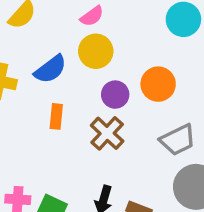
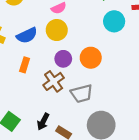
gray trapezoid: (178, 140) -> (82, 94), moved

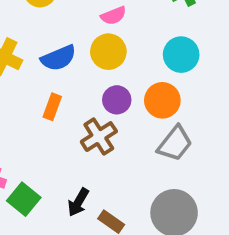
cyan circle: (114, 21) -> (181, 55), moved
gray trapezoid: (82, 94) -> (175, 143), moved, turned -40

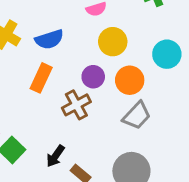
yellow circle: (108, 52) -> (113, 42), moved
cyan circle: (181, 55) -> (167, 54), moved
orange rectangle: (52, 107) -> (41, 78), size x1.4

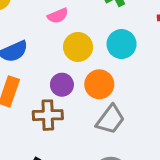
cyan circle: (167, 54) -> (122, 44), moved
brown cross: (76, 105) -> (48, 115), turned 32

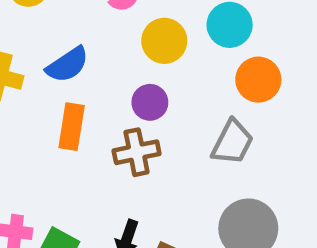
orange circle: (99, 84) -> (258, 80), moved

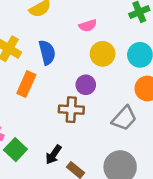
blue semicircle: (67, 65) -> (47, 52), turned -85
orange rectangle: (72, 127) -> (26, 84), moved

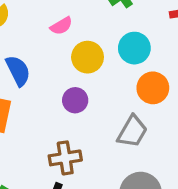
brown cross: (71, 110) -> (65, 158), moved

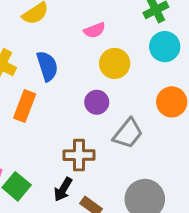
cyan circle: (134, 48) -> (165, 47), moved
gray trapezoid: (132, 131) -> (128, 133), moved

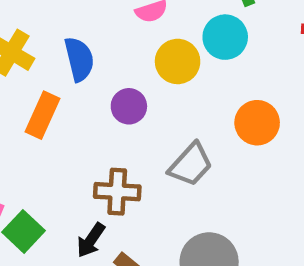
cyan circle: (165, 47) -> (225, 37), moved
purple circle: (97, 102) -> (129, 106), moved

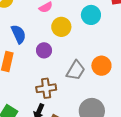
cyan circle: (225, 37) -> (91, 15), moved
orange circle: (257, 123) -> (101, 66), moved

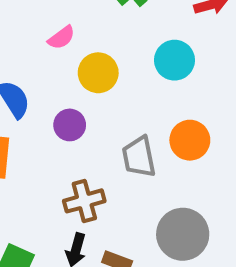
cyan circle: (91, 15) -> (175, 60), moved
gray trapezoid: (76, 70) -> (139, 157), turned 145

